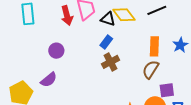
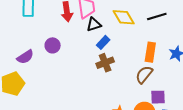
black triangle: (108, 19) -> (94, 24), moved, turned -42
purple semicircle: (49, 80) -> (25, 57), moved

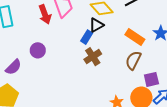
black triangle: (94, 24) -> (96, 25), moved
orange rectangle: (150, 52) -> (135, 37), turned -54

